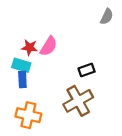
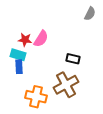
black rectangle: (87, 70) -> (73, 59), turned 32
orange cross: (28, 115) -> (36, 97), moved

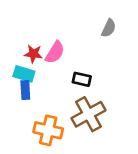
gray semicircle: (90, 14) -> (109, 28), moved
black rectangle: (73, 59) -> (82, 79), moved

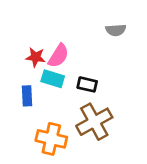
gray semicircle: (109, 28) -> (116, 30), turned 60
cyan rectangle: (24, 74) -> (53, 79), moved

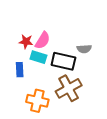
gray semicircle: (116, 30) -> (84, 49), moved
black rectangle: (87, 84) -> (63, 61), size x1.6

